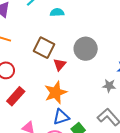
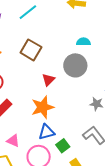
cyan semicircle: (57, 12) -> (83, 42), moved
brown square: (44, 48) -> (31, 50), moved

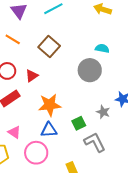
red triangle: (48, 80) -> (32, 76), moved
green square: (63, 146) -> (79, 123), moved

